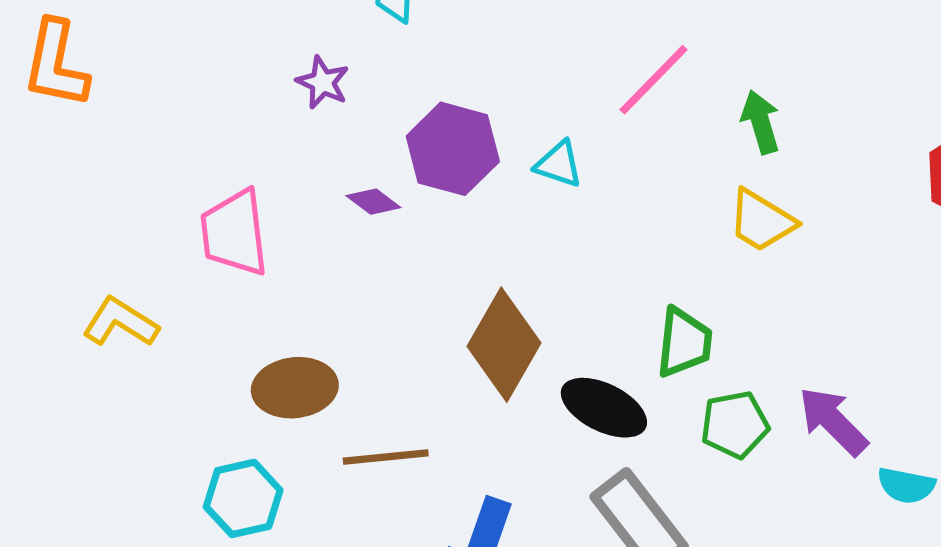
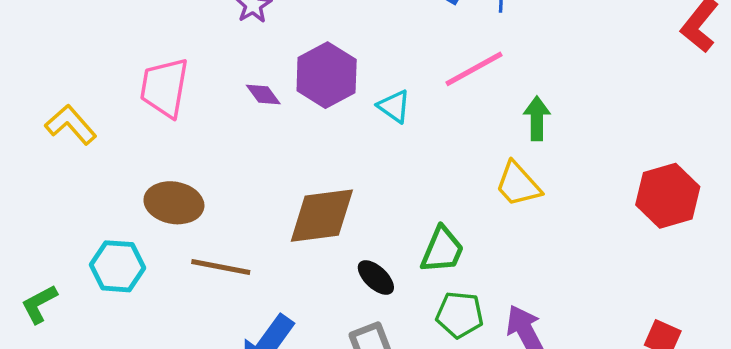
brown diamond: (504, 345) -> (322, 216), turned 36
black ellipse: (604, 408) -> (376, 277), size x0.7

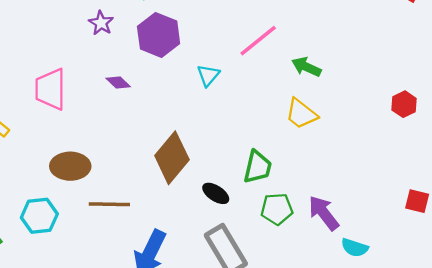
purple hexagon: (327, 75) -> (159, 35), moved
cyan triangle: (394, 106) -> (208, 75), turned 45
green arrow: (537, 118) -> (306, 67), turned -56
red hexagon: (668, 196) -> (404, 104), size x0.6
brown diamond: (322, 216) -> (172, 158), turned -33

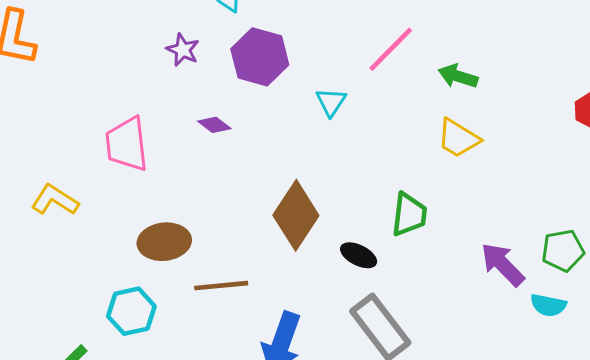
green pentagon: (277, 209) -> (563, 250), moved

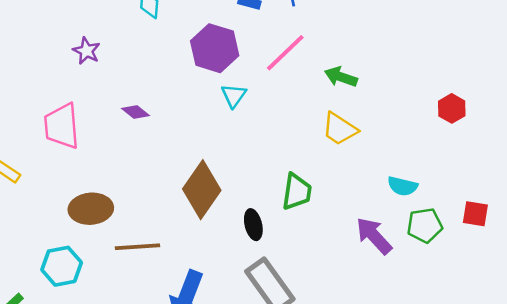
purple star: (183, 50) -> (86, 51), moved
purple hexagon: (260, 57) -> (215, 48), moved
black ellipse: (359, 255) -> (253, 225), turned 48
cyan semicircle: (548, 305) -> (403, 186), moved

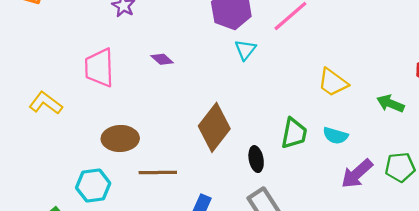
green arrow: (341, 77) -> (390, 104), moved
cyan semicircle: (403, 186) -> (335, 136), moved
purple arrow: (374, 236) -> (357, 174), turned -92

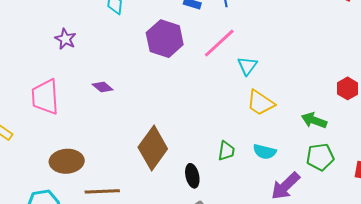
cyan triangle: (245, 50) -> (247, 66), moved
green trapezoid: (294, 133) -> (226, 151), size x0.7
green pentagon: (400, 167) -> (320, 157), moved

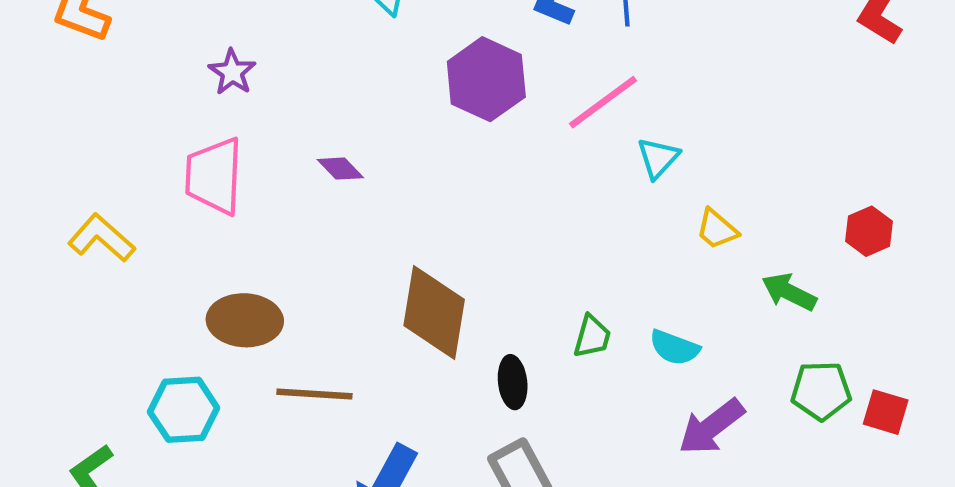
purple star: (65, 39) -> (232, 72), moved
yellow trapezoid: (260, 103) -> (717, 229), moved, size x0.7
brown diamond: (153, 148) -> (434, 313), turned -33
green pentagon: (320, 157) -> (821, 391), moved

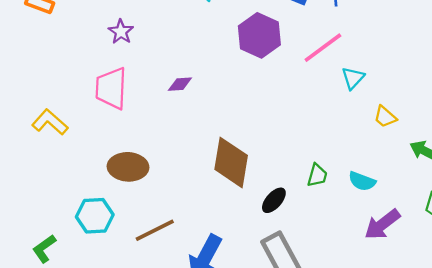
purple diamond: (340, 169) -> (180, 84), turned -50
black ellipse: (513, 382) -> (274, 200), turned 48
brown line: (314, 394) -> (155, 230), moved, turned -30

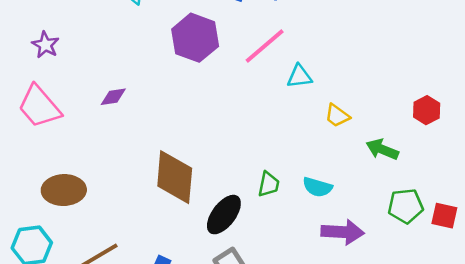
cyan triangle: (353, 78) -> (299, 76), turned 45
pink trapezoid: (111, 88) -> (39, 107), turned -39
black ellipse: (274, 200) -> (224, 215), size x1.4
purple arrow: (382, 224) -> (343, 232), turned -135

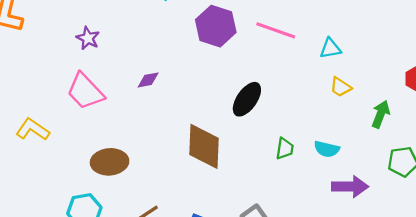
pink line: (265, 46) -> (276, 30), turned 63
cyan triangle: (299, 76) -> (330, 48), moved
green arrow: (382, 149) -> (381, 114), turned 92
black ellipse: (224, 215) -> (247, 99), moved

